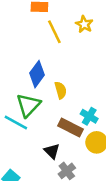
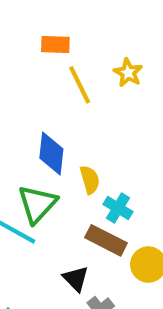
blue diamond: (37, 74) -> (51, 153), turned -30
cyan cross: (89, 116) -> (118, 208), moved

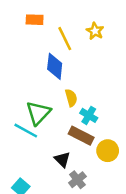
orange rectangle: (55, 44) -> (35, 20), moved
blue diamond: (51, 153) -> (55, 66), moved

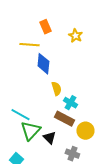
orange rectangle: (35, 20) -> (45, 27), moved, turned 64
yellow line: (65, 39) -> (29, 45), moved, turned -60
green triangle: (38, 113) -> (30, 131), moved
gray cross: (77, 180) -> (72, 154), moved, turned -32

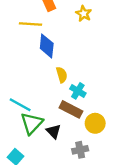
gray cross: (72, 154) -> (80, 150), turned -32

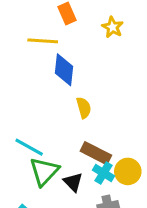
cyan cross: (78, 91) -> (103, 173), moved

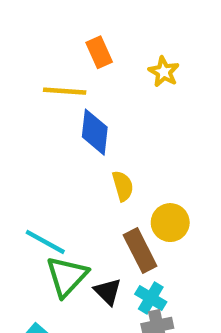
brown rectangle: (96, 153) -> (140, 251), turned 36
yellow circle: (128, 171) -> (170, 223), moved
cyan cross: (103, 173) -> (151, 298), moved

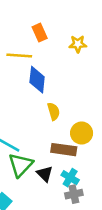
yellow star: (164, 72) -> (78, 44), turned -30
brown rectangle: (140, 251) -> (64, 150), turned -55

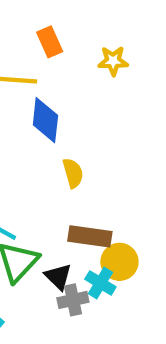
yellow circle: (82, 133) -> (119, 262), moved
gray cross: (74, 194) -> (73, 300), moved

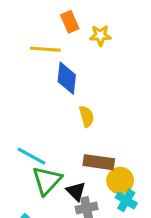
yellow star: (113, 61) -> (100, 35), moved
cyan cross: (100, 283) -> (126, 200), moved

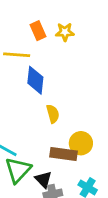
yellow star: (100, 35) -> (65, 32), moved
yellow circle: (120, 181) -> (81, 143), moved

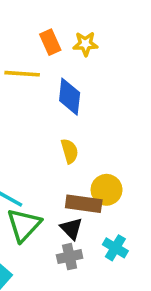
blue diamond: (35, 80) -> (70, 97), moved
black triangle: (43, 179) -> (71, 228), moved

